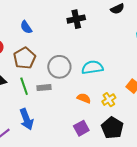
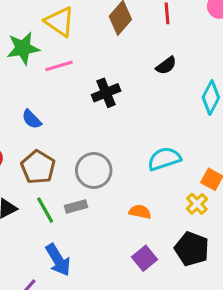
cyan semicircle: (92, 67) -> (164, 159), moved
yellow cross: (109, 100) -> (197, 204), moved

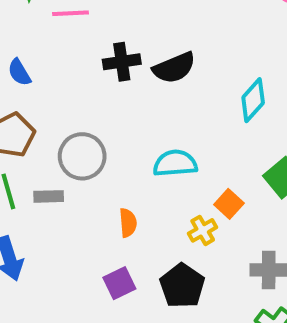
black semicircle: (166, 65) -> (174, 68), moved, size x1.5
orange semicircle: (140, 212) -> (128, 223), turned 60

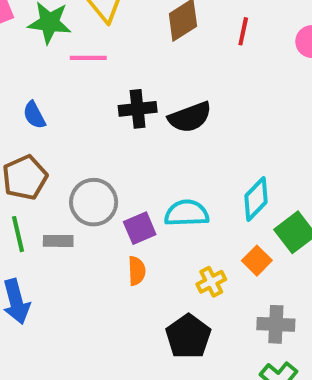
cyan diamond: (253, 100) -> (256, 199), moved
orange square: (229, 204) -> (257, 261), moved
purple square: (119, 283) -> (140, 228), moved

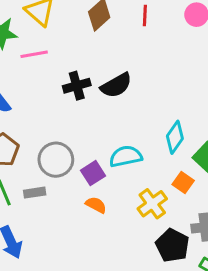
orange semicircle: (137, 271) -> (96, 205), turned -50
yellow cross: (211, 282) -> (152, 204), size x1.4
black pentagon: (188, 336) -> (172, 245), moved

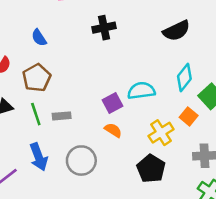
black semicircle: (116, 85) -> (176, 31), moved
gray circle: (56, 160) -> (81, 161), moved
black pentagon: (172, 245) -> (151, 169), moved

